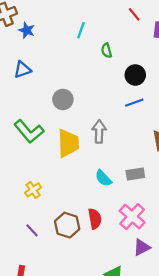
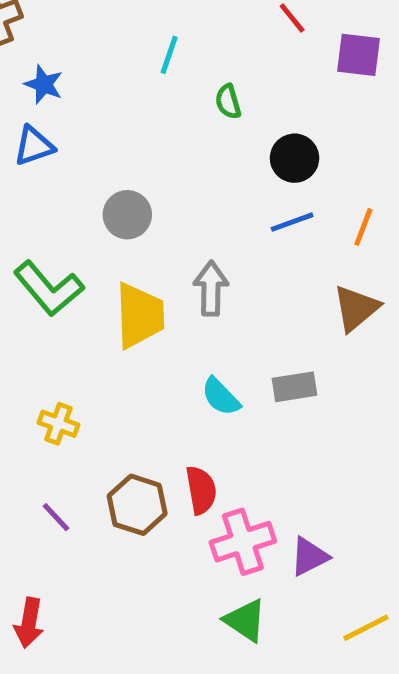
blue star: (27, 30) -> (44, 84), moved
yellow cross: (33, 190) -> (58, 424), turned -35
pink cross: (132, 217) -> (243, 542), moved, turned 30

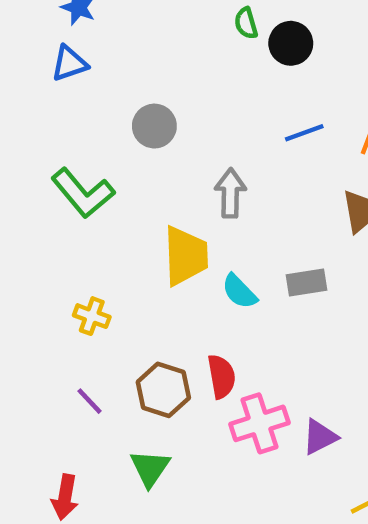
black circle: (295, 158) -> (291, 43), moved
yellow trapezoid: (140, 316) -> (186, 256), moved
green triangle: (245, 620) -> (150, 468), moved, turned 30

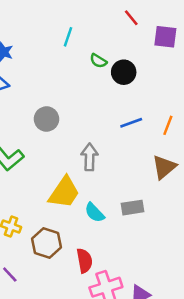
green semicircle: (246, 23) -> (98, 61), turned -42
yellow trapezoid: (186, 256) -> (64, 192), turned 36
brown hexagon: (163, 390) -> (46, 243), moved

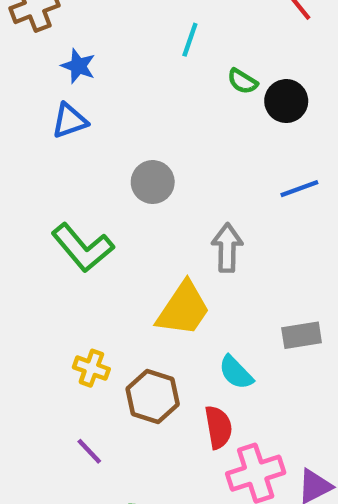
cyan semicircle: (95, 213) -> (236, 372), moved

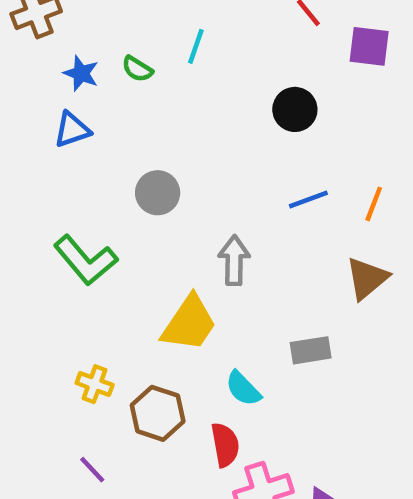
green semicircle: (242, 81) -> (137, 69), moved

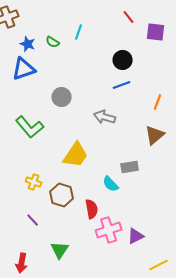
blue triangle: (72, 130) -> (24, 69), size x1.4
blue line: (308, 199) -> (122, 85), moved
gray arrow: (234, 260) -> (105, 117), moved, turned -75
cyan semicircle: (243, 389) -> (111, 184), moved

